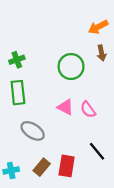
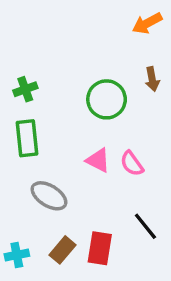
orange arrow: (98, 27) -> (147, 23), moved

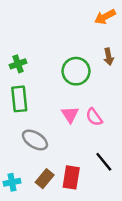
pink triangle: (98, 160) -> (70, 115), turned 30

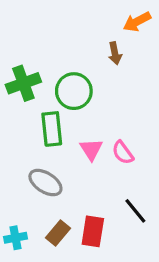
brown arrow: (109, 57) -> (115, 53), moved
green cross: (18, 64) -> (23, 83), size x1.5
green circle: (76, 71) -> (74, 91), moved
green rectangle: (19, 99) -> (52, 129), moved

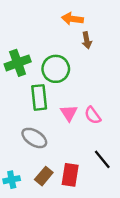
orange arrow: (137, 22) -> (72, 19), moved, turned 36

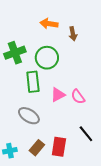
orange arrow: (72, 19) -> (49, 24), moved
pink triangle: (69, 113) -> (58, 95), turned 35

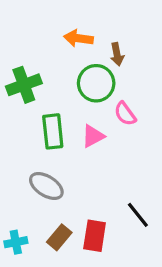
green circle: (47, 58) -> (96, 83), moved
pink triangle: (58, 95) -> (93, 136), moved
pink semicircle: (78, 97) -> (125, 114), moved

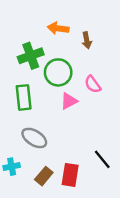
green circle: (96, 83) -> (58, 72), moved
green cross: (24, 85) -> (31, 56), moved
green rectangle: (53, 131) -> (24, 97), moved
cyan cross: (16, 242) -> (12, 167), moved

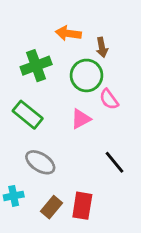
green circle: (58, 72) -> (86, 75), moved
green rectangle: (24, 97) -> (28, 115), turned -45
black line: (102, 159) -> (115, 162), moved

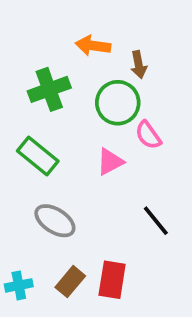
cyan cross: (14, 196) -> (19, 285), moved

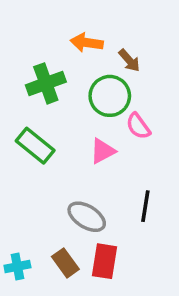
brown arrow: (139, 65) -> (129, 60), turned -30
gray ellipse: (55, 221) -> (87, 217), moved
black line: (156, 221) -> (145, 206), turned 48
brown rectangle: (70, 282) -> (65, 263), turned -76

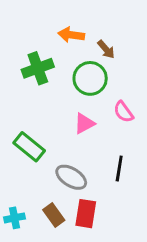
pink semicircle: (138, 126) -> (124, 112), moved
green rectangle: (35, 146) -> (29, 147), moved

